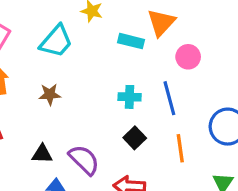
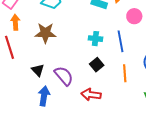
brown star: (50, 94) -> (45, 33), size x1.5
black triangle: (42, 154) -> (38, 70), turned 40

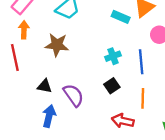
cyan cross: (95, 39) -> (113, 56), turned -32
black triangle: (38, 70) -> (45, 86), turned -40
red arrow: (91, 95) -> (123, 121), moved

